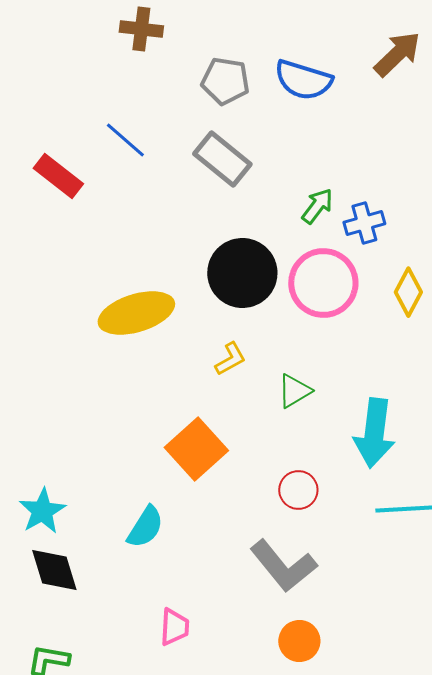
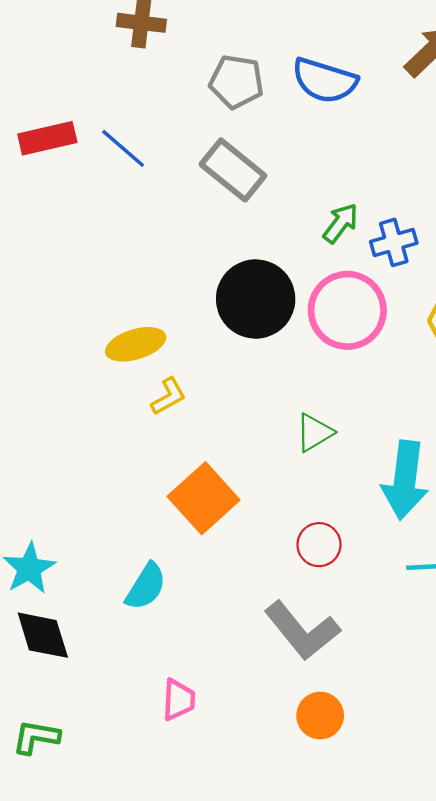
red rectangle: (58, 176) -> (47, 138), moved, turned -51
yellow ellipse: (136, 313) -> (136, 344), size x0.7
yellow L-shape: (230, 359) -> (168, 396), moved

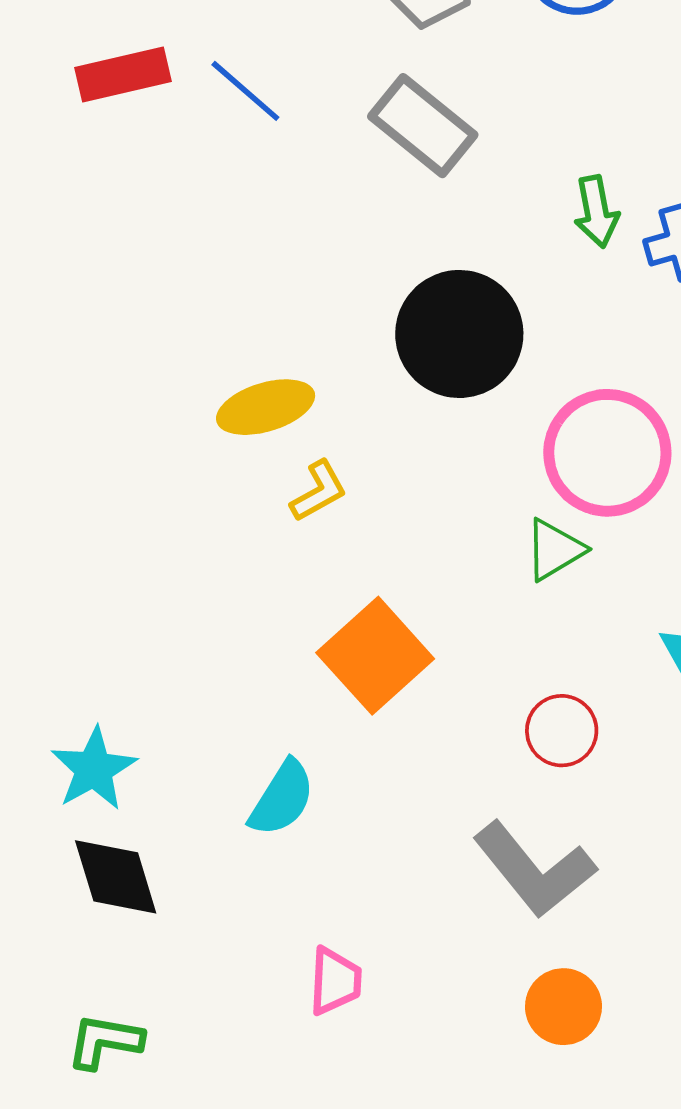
green arrow: (341, 223) -> (596, 212), turned 132
pink circle: (347, 310) -> (607, 453), moved

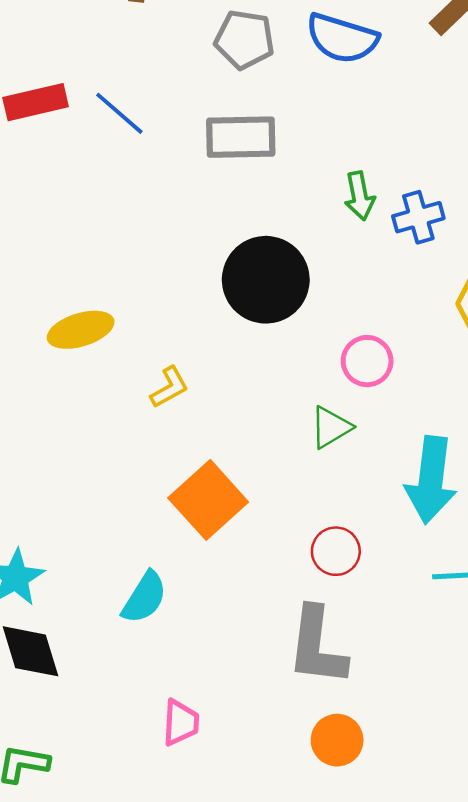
gray rectangle: (423, 126) -> (241, 137), turned -40
yellow ellipse: (266, 407) -> (81, 330), moved
pink circle: (607, 453) -> (367, 361), size x0.6
gray L-shape: (534, 870) -> (317, 646), turned 46

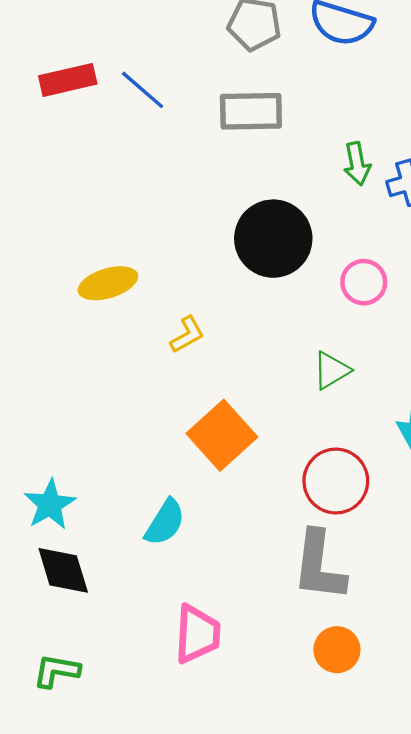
pink circle: (367, 361) -> (364, 282), moved
red circle: (336, 551) -> (336, 481), size x1.5
pink trapezoid: (181, 723) -> (197, 634), size x1.4

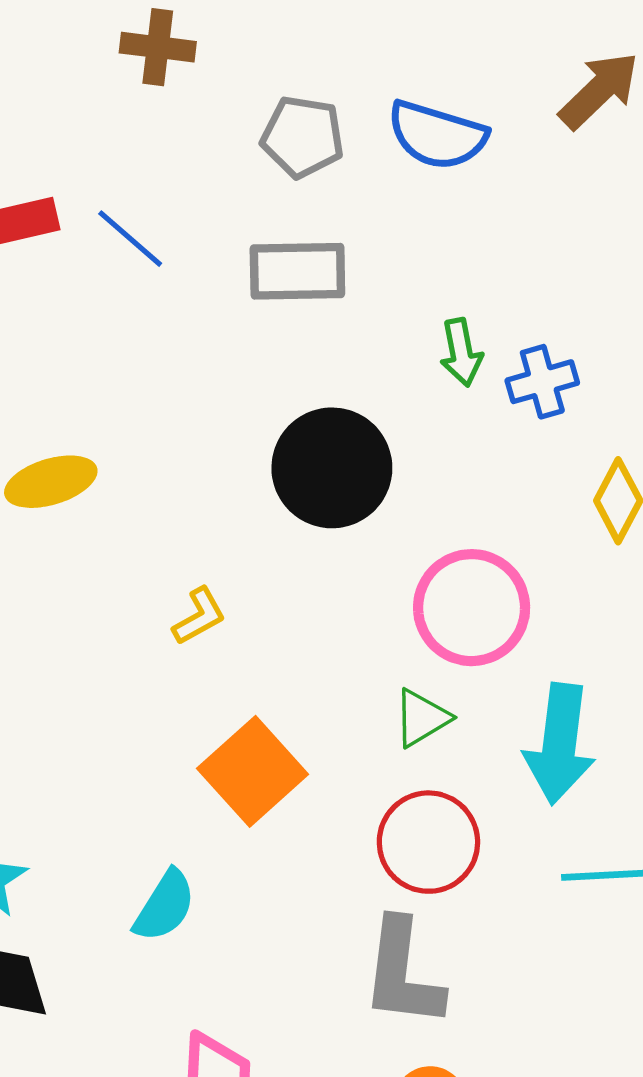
pink circle: (364, 282) -> (472, 608), moved, size x1.6
yellow ellipse: (108, 283) -> (51, 482), moved
green triangle: (331, 370) -> (422, 718), moved

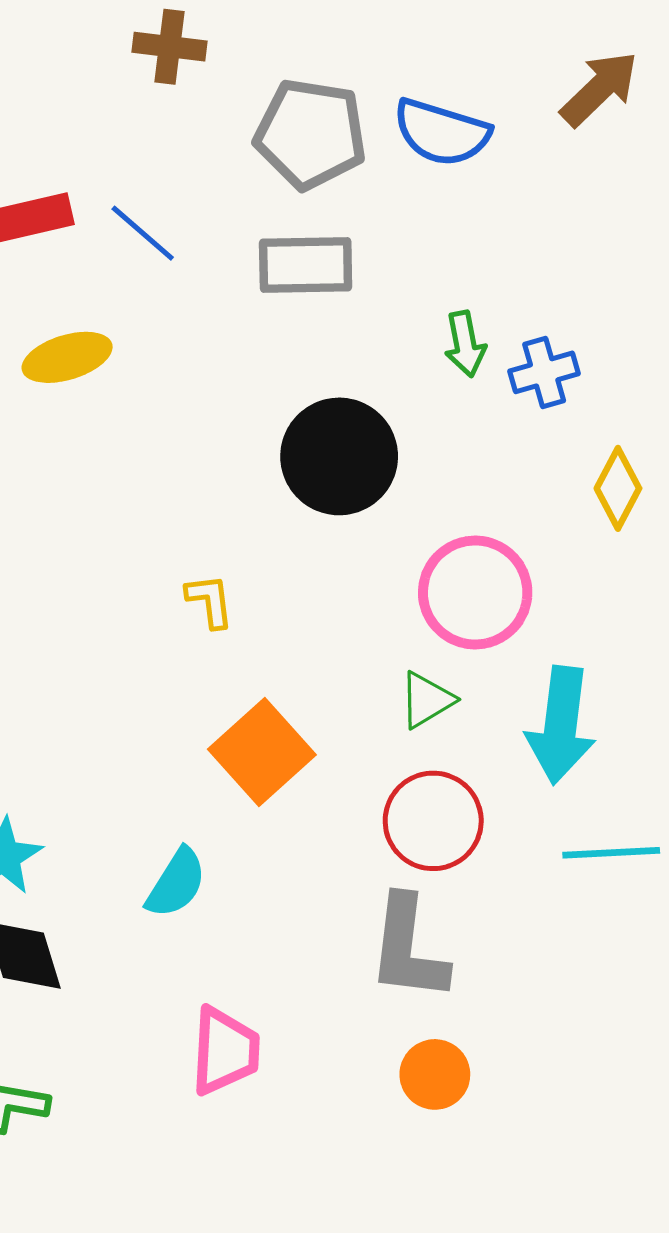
gray pentagon: (303, 137) -> (311, 134), size x1.4
yellow ellipse: (51, 482) -> (67, 357), moved
yellow L-shape: (199, 616) -> (210, 601), turned -68

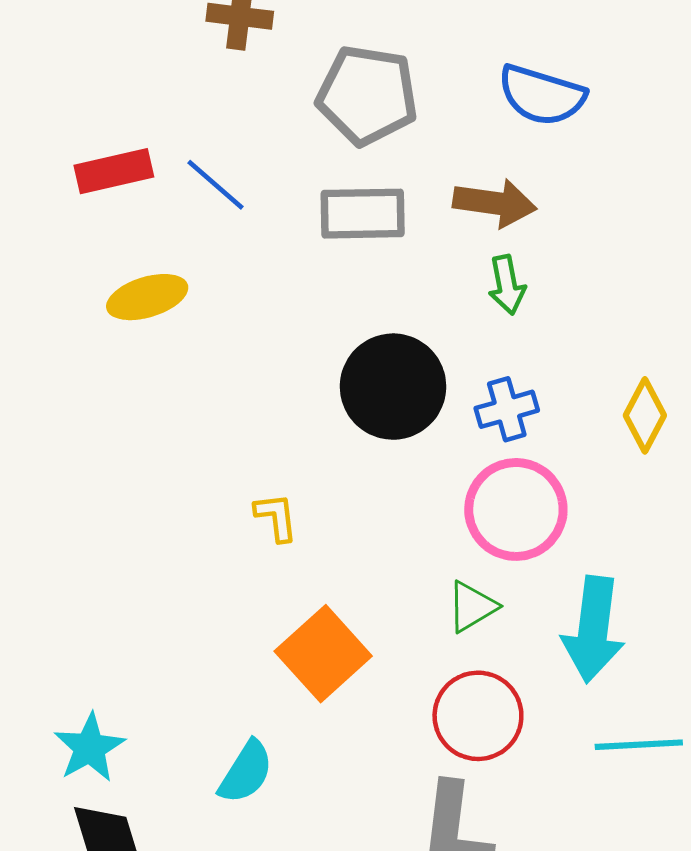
brown arrow: (599, 89) -> (495, 203), moved, turned 52
blue semicircle: (442, 132) -> (542, 95), moved
blue cross: (544, 372) -> (507, 409), moved

